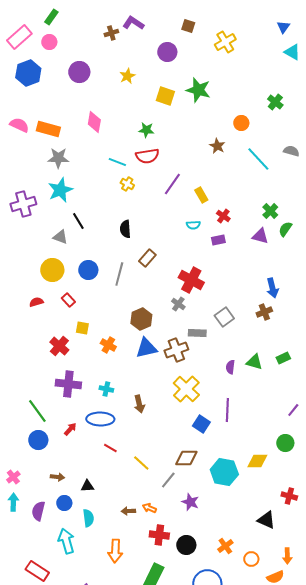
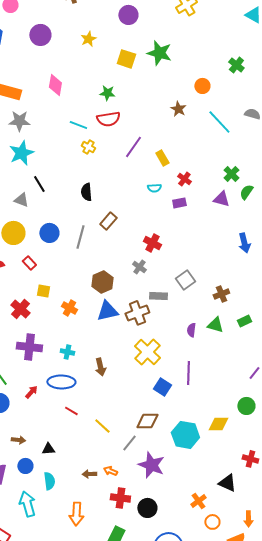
red cross: (191, 280) -> (152, 243), size x0.7
blue arrow: (272, 288) -> (244, 243), moved
brown cross: (264, 312) -> (221, 294), moved
purple star: (190, 502) -> (151, 465), size x1.5
orange cross: (225, 546) -> (198, 501), moved

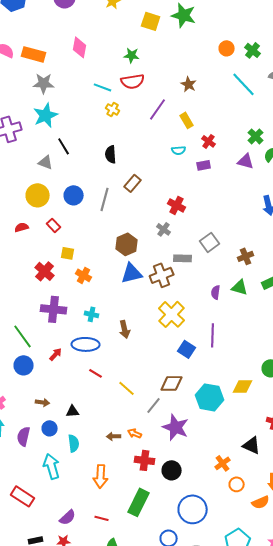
green cross: (236, 65) -> (253, 50), moved
brown star: (178, 109) -> (189, 84), moved
orange cross: (69, 308) -> (84, 275), moved

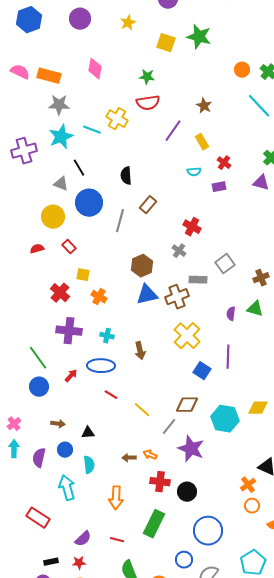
cyan line: (103, 87) -> (92, 130), moved
yellow cross: (113, 109) -> (117, 119), moved, size x1.5
blue circle: (74, 195) -> (89, 203), moved, size x1.4
orange cross: (223, 463) -> (248, 485), moved

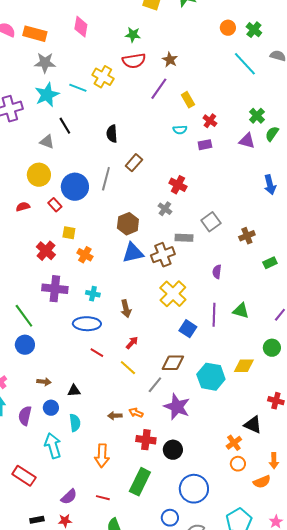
brown star: (204, 106) -> (170, 60), moved
blue circle: (89, 203) -> (75, 187), moved
green triangle: (255, 309) -> (241, 311), moved
red arrow: (71, 376) -> (132, 343), moved

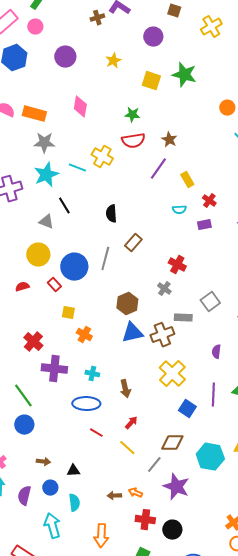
red cross: (46, 251) -> (33, 342), moved

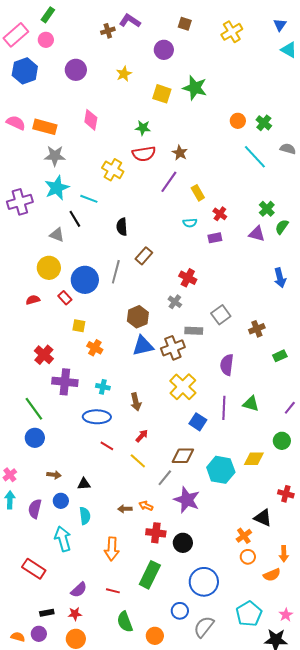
yellow cross: (211, 27) -> (232, 32), moved
cyan line: (77, 168) -> (89, 199), moved
purple semicircle: (216, 352) -> (227, 365), size x1.5

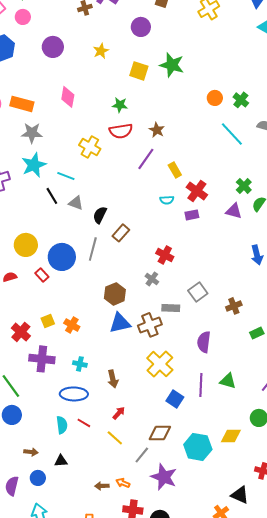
red cross: (220, 214) -> (197, 191), size x1.5
black semicircle: (122, 227) -> (100, 215), moved, turned 30
gray triangle: (57, 235) -> (76, 203), moved
yellow square: (79, 326) -> (48, 321), moved, turned -32
cyan semicircle: (85, 516) -> (62, 425), moved

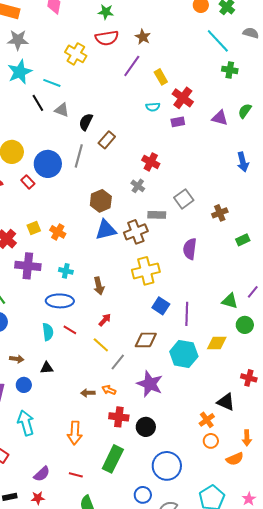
green cross: (244, 186) -> (230, 70), moved, turned -35
yellow cross: (160, 364) -> (146, 271), turned 32
green triangle: (228, 381) -> (230, 301), moved
purple line: (201, 385) -> (187, 314), moved
gray line: (142, 455) -> (118, 362), moved

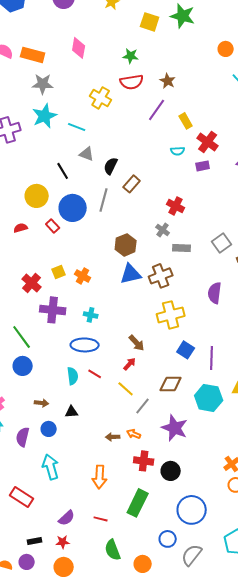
black line: (38, 103) -> (63, 171), moved
gray square: (184, 199) -> (222, 243), moved
gray rectangle: (157, 215) -> (182, 248), moved
brown arrow: (99, 286) -> (137, 343), moved, turned -30

